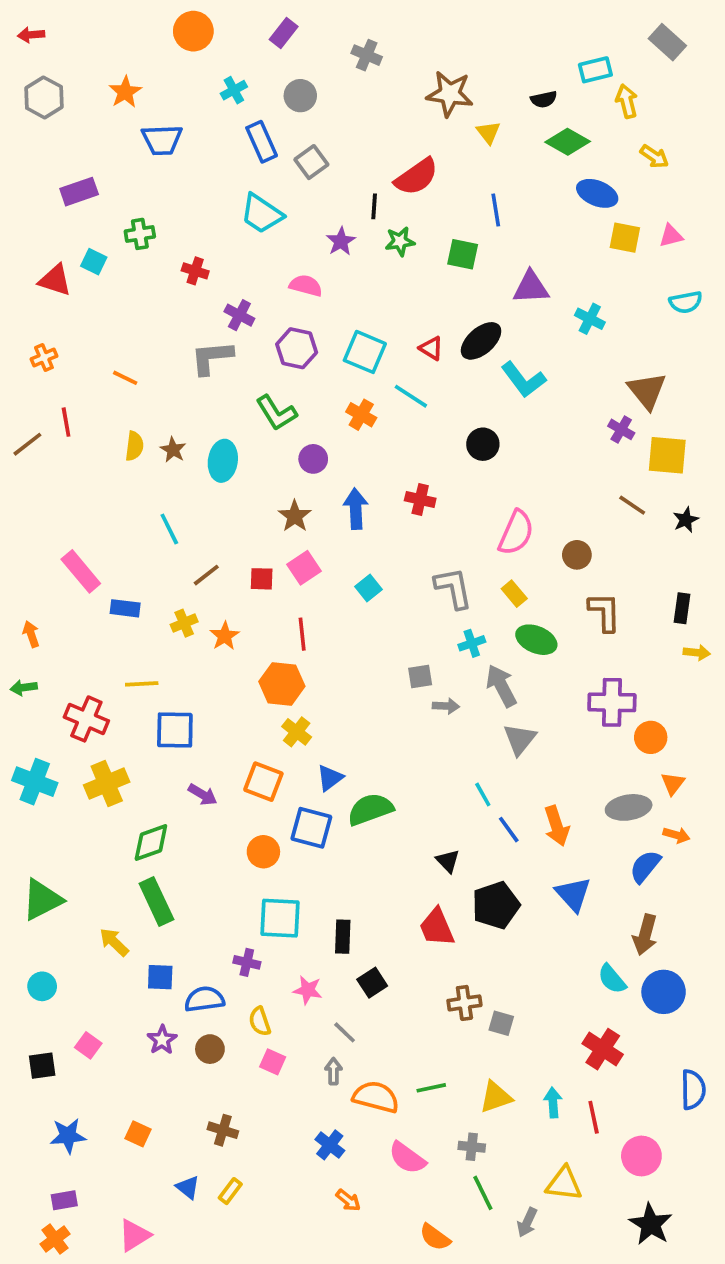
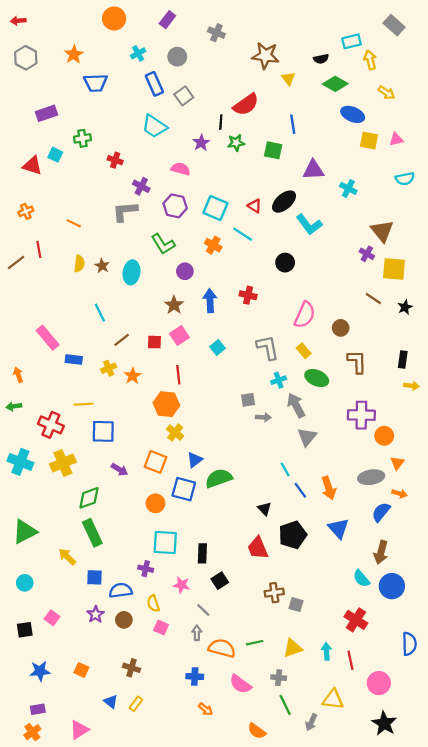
blue cross: (330, 1145) -> (195, 677), turned -35

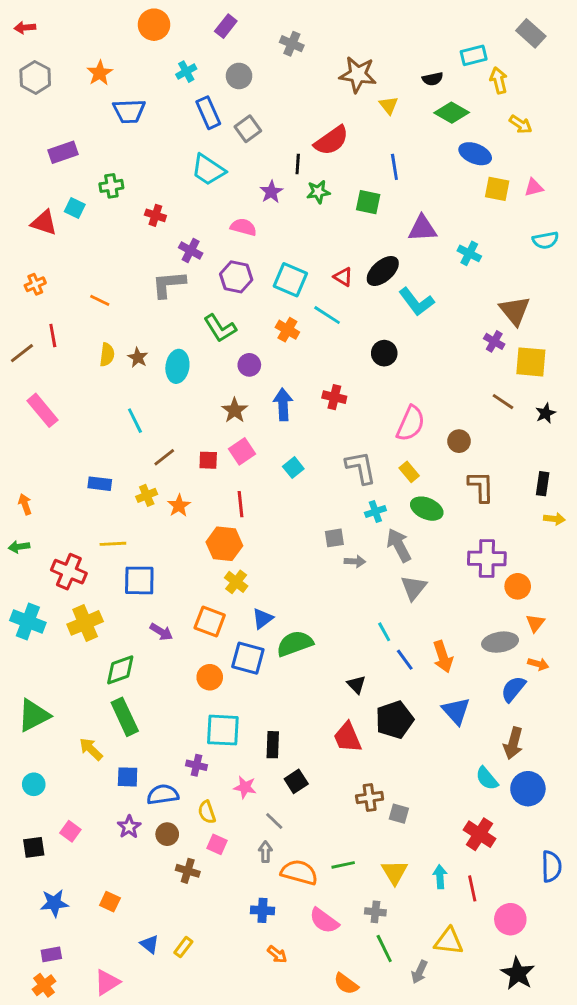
pink rectangle: (48, 338) -> (43, 410), moved
yellow triangle: (293, 648) -> (394, 872), turned -42
brown cross: (131, 668) -> (188, 871), moved

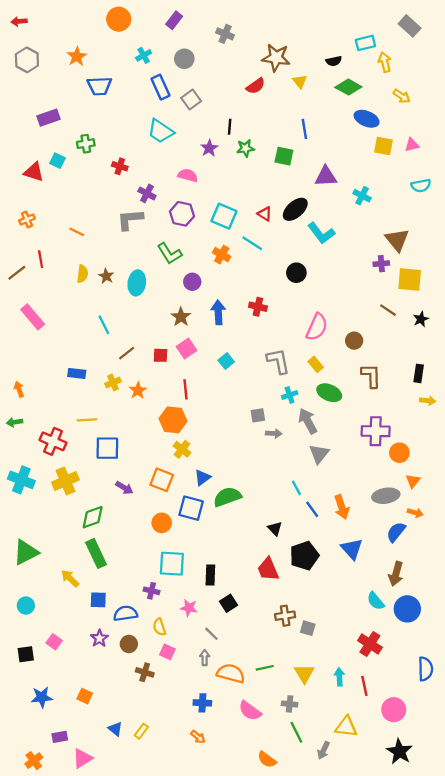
red semicircle: (331, 140) -> (256, 86), moved, size x0.7
purple cross: (494, 341) -> (381, 264), turned -35
purple rectangle: (51, 954) -> (60, 737), moved
orange arrow: (277, 954) -> (198, 737), moved

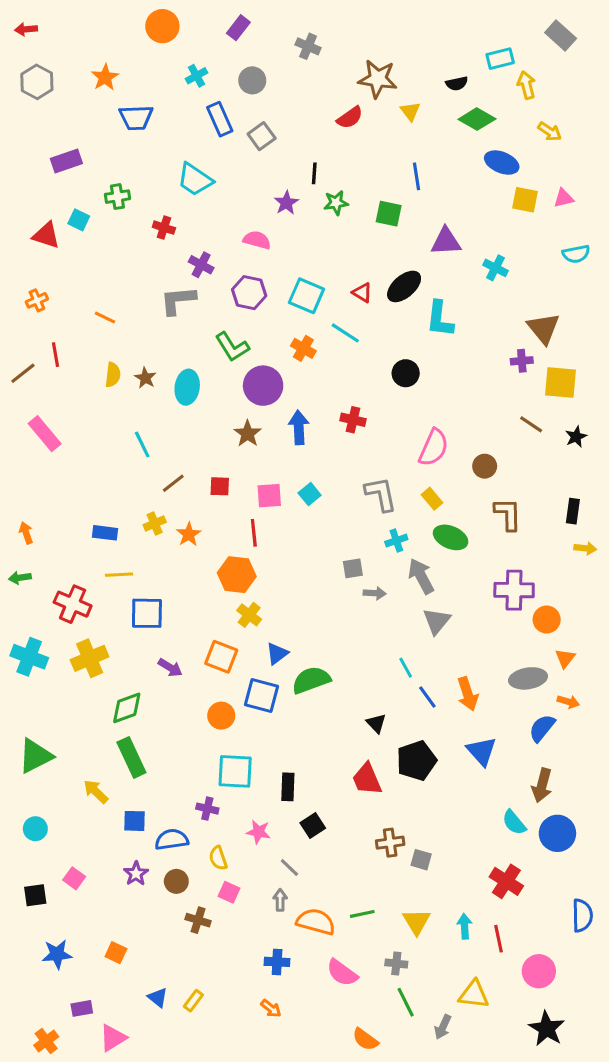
cyan trapezoid: (161, 131) -> (195, 180), moved
cyan L-shape: (321, 233) -> (440, 319), turned 44
purple circle: (192, 282) -> (263, 386), size x1.6
pink square: (187, 349) -> (269, 496), moved, turned 30
blue rectangle: (77, 373) -> (105, 533), moved

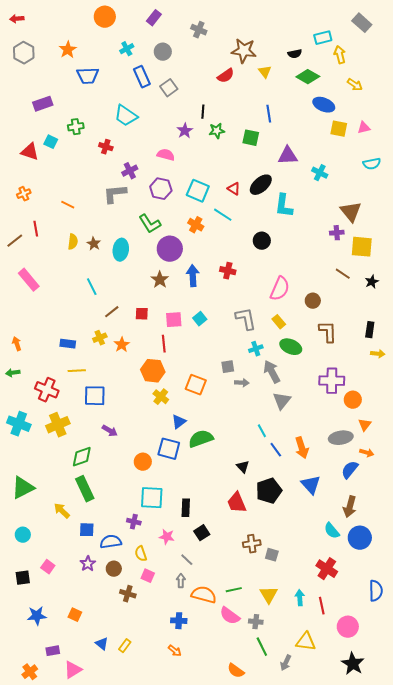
purple cross: (201, 265) -> (130, 171), turned 35
orange square: (221, 657) -> (196, 385), moved
pink semicircle: (342, 973) -> (230, 616), moved

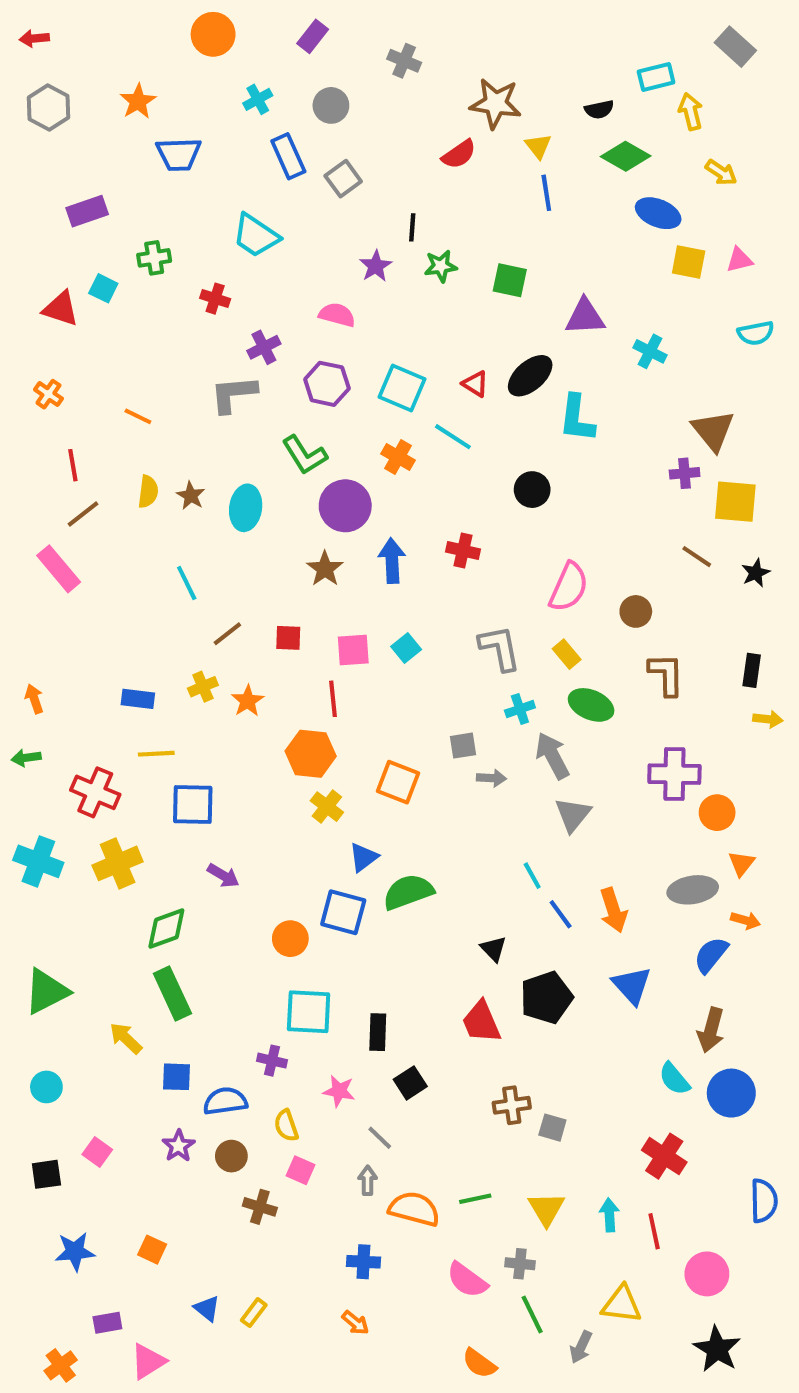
blue line: (269, 114) -> (546, 193), moved
orange cross: (24, 194) -> (48, 394), turned -32
brown line: (15, 241) -> (83, 514), moved
pink semicircle: (230, 616) -> (467, 1280), moved

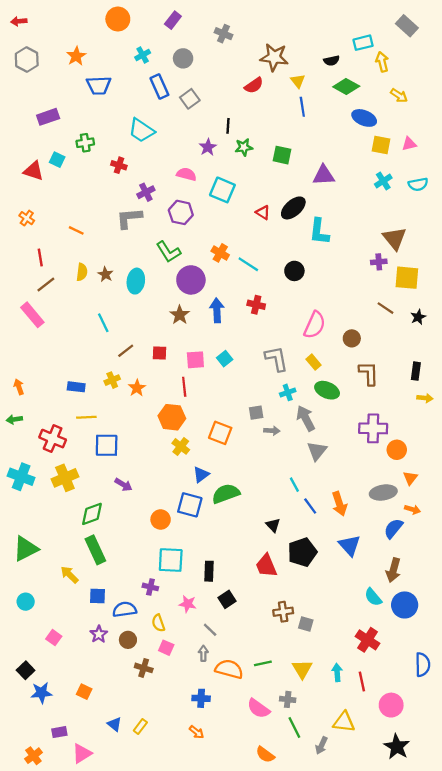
cyan cross: (650, 351) -> (383, 181), moved, turned 30
cyan square: (402, 388) -> (222, 190), moved
cyan line: (453, 437) -> (248, 264), moved
black square: (46, 1174) -> (26, 670), moved, turned -36

